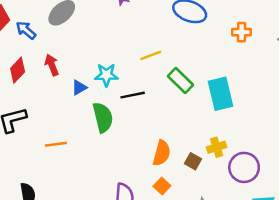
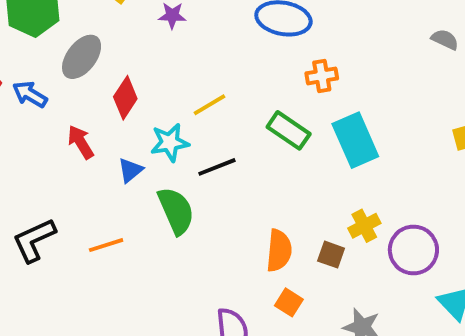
orange cross: (242, 32) -> (322, 76), moved
yellow line: (151, 55) -> (209, 105), moved
red diamond: (18, 70) -> (125, 98), moved
orange line: (56, 144) -> (106, 245), moved

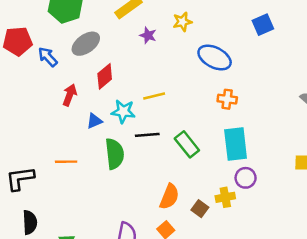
green rectangle: (289, 130) -> (187, 144), moved
red arrow: (81, 142) -> (70, 95), turned 35
black L-shape: (34, 240) -> (20, 179), moved
purple circle: (413, 250) -> (246, 178), moved, size x0.7

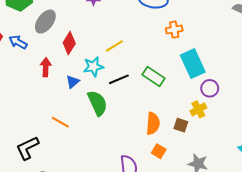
orange line: (66, 162) -> (60, 122), turned 48

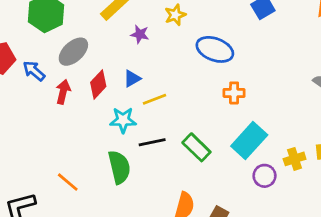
cyan rectangle: (193, 64) -> (249, 140), turned 56
red arrow: (46, 67) -> (63, 92), moved
blue triangle: (73, 82) -> (132, 79), moved
yellow cross: (198, 109) -> (295, 159), moved

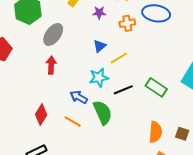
blue arrow: (34, 71) -> (79, 97), moved
red diamond: (98, 84) -> (41, 115), moved
orange cross: (234, 93) -> (127, 23), moved
orange line: (68, 182) -> (73, 121), moved

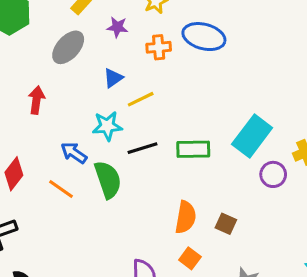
gray ellipse: (53, 34) -> (68, 47), moved
green rectangle: (156, 87) -> (193, 149), turned -40

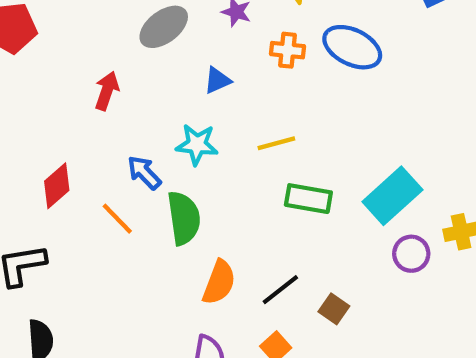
yellow line: (141, 99) -> (276, 143), moved
black line: (142, 148) -> (280, 290), moved, turned -32
orange semicircle: (186, 217) -> (219, 282), moved

